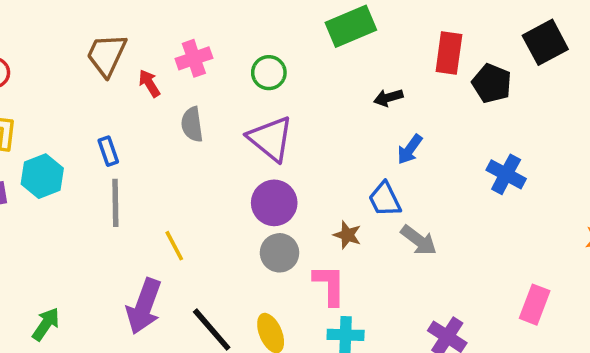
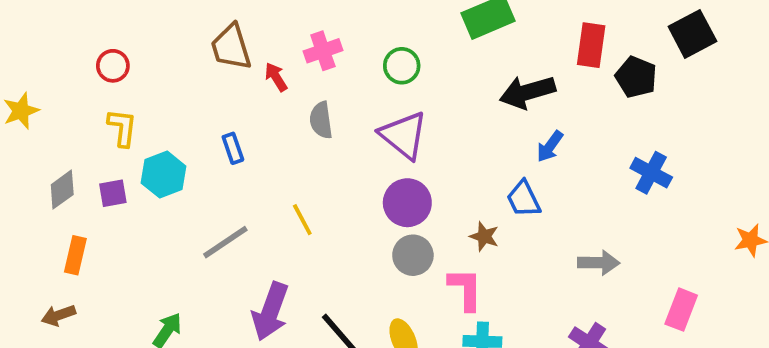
brown trapezoid: (106, 55) -> (231, 47), turned -42
black arrow: (388, 98) -> (527, 92), size x1.8
gray line: (115, 203) -> (225, 242), moved, turned 57
gray arrow: (419, 240) -> (599, 263), moved, turned -36
yellow line: (174, 246) -> (302, 220), moved

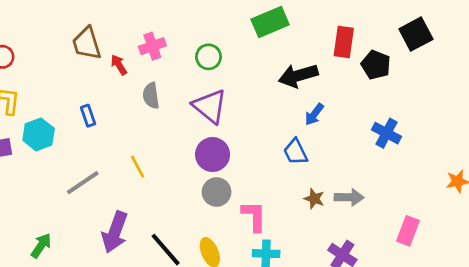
brown star: (484, 236) -> (314, 199), moved

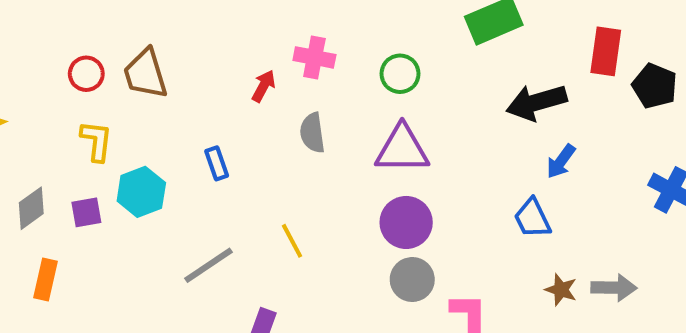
brown trapezoid: (87, 43) -> (145, 74), moved
pink cross: (152, 46) -> (314, 57), turned 30
red arrow: (119, 65) -> (264, 86), turned 60
purple triangle: (210, 106) -> (402, 149), turned -39

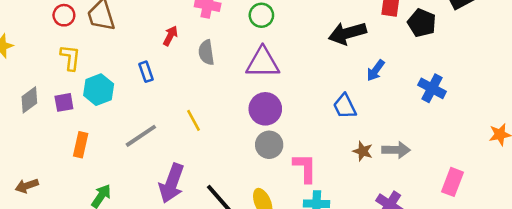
red arrow: (264, 86) -> (170, 36), moved
blue arrow: (561, 161) -> (376, 70), moved
orange rectangle: (46, 280) -> (81, 145), moved

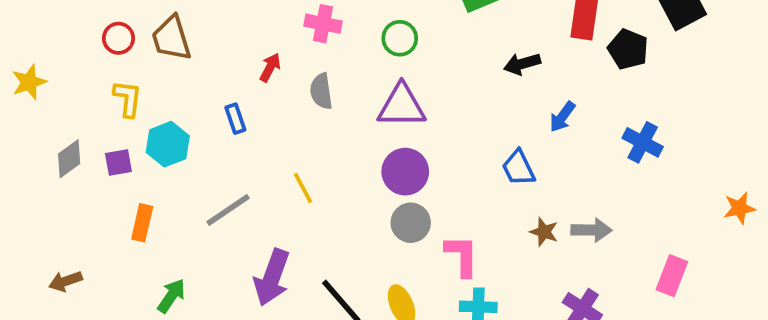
black arrow: (347, 33) -> (522, 64), size x0.7

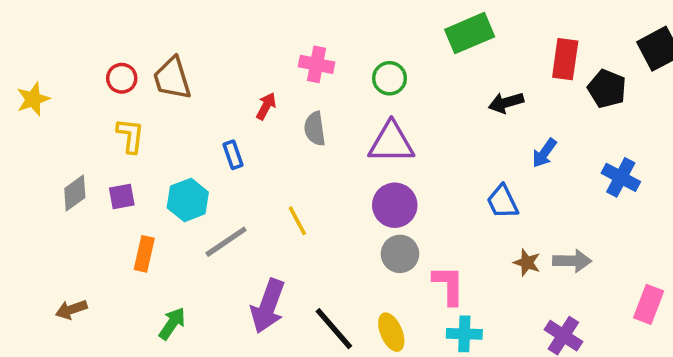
yellow star: (29, 82) -> (33, 99), moved
cyan hexagon: (168, 144) -> (188, 200), moved

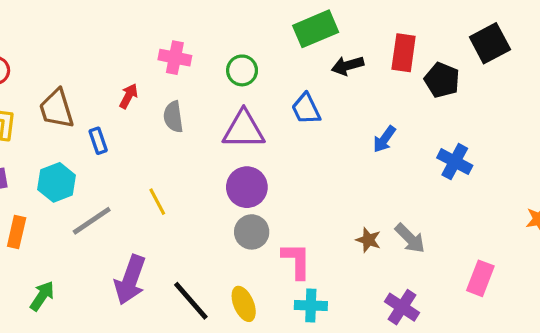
brown trapezoid: (172, 78) -> (57, 109), moved
black arrow: (506, 103) -> (348, 66), moved
blue trapezoid: (503, 202) -> (306, 109), moved
gray arrow: (572, 261) -> (410, 238), turned 44

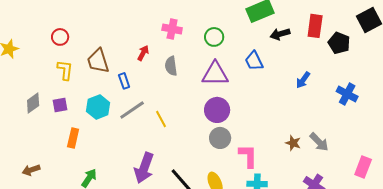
gray line: (92, 221) -> (132, 110), moved

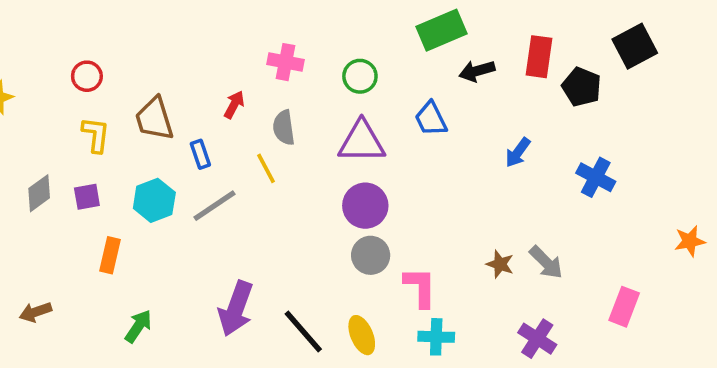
yellow line: (161, 119) -> (266, 168), moved

